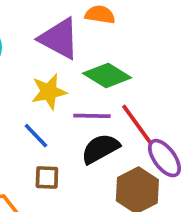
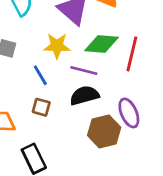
green diamond: (107, 75) -> (101, 44), turned -40
red line: (137, 125) -> (132, 54), moved, turned 36

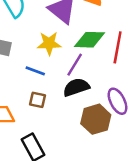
purple line: (84, 70) -> (75, 65), turned -70
blue line: (40, 75) -> (35, 71), turned -36

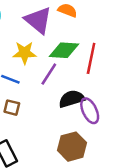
black semicircle: (76, 87) -> (72, 99), moved
brown hexagon: (96, 119) -> (72, 147), moved

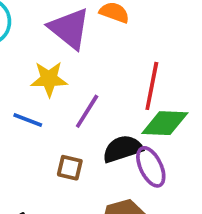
green diamond: (64, 50) -> (165, 123), moved
brown square: (12, 108) -> (70, 168), moved

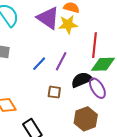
yellow star: (49, 79) -> (68, 24), moved
blue line: (28, 120) -> (39, 64), moved, turned -63

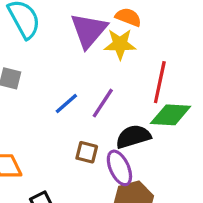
purple triangle: (48, 18) -> (89, 30), turned 30
purple ellipse: (97, 88) -> (119, 168), moved

